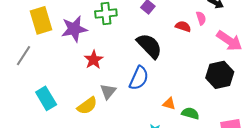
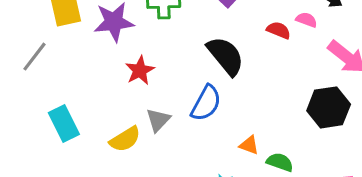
pink semicircle: (201, 18) -> (307, 20), turned -56

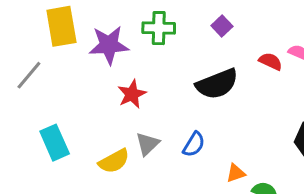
black semicircle: (226, 56) -> (217, 84), turned 105
blue semicircle: (206, 103) -> (194, 144), moved, size x0.7
orange triangle: (249, 145) -> (236, 173), turned -42

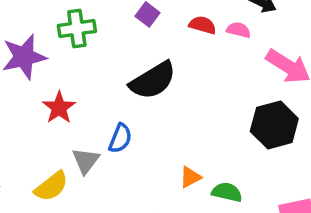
red semicircle: (271, 61) -> (203, 25), moved
blue semicircle: (194, 144) -> (120, 138), moved

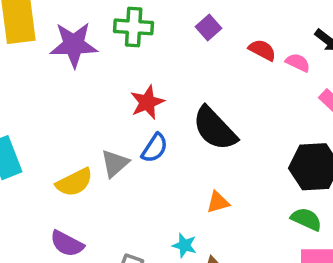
black semicircle: (153, 80) -> (215, 129), moved, turned 66
red star: (59, 108) -> (147, 102), moved
green semicircle: (227, 192) -> (306, 219), moved

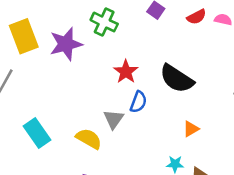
green cross: (134, 27) -> (104, 22), turned 35
red semicircle: (262, 50) -> (197, 17), turned 138
yellow semicircle: (74, 182) -> (89, 139), turned -110

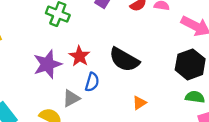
purple star: (66, 44) -> (47, 64), moved
gray triangle: (114, 119) -> (71, 98), turned 30

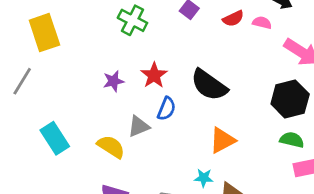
purple star: (47, 64) -> (113, 81), size x0.6
orange triangle: (139, 103) -> (222, 140), size x1.5

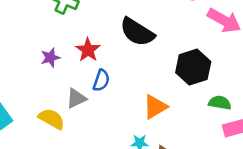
black semicircle: (209, 85) -> (137, 32), moved
black hexagon: (290, 99) -> (193, 67), moved

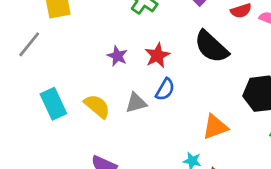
purple star: (50, 58) -> (117, 56), turned 30
yellow semicircle: (52, 119) -> (97, 106), moved

